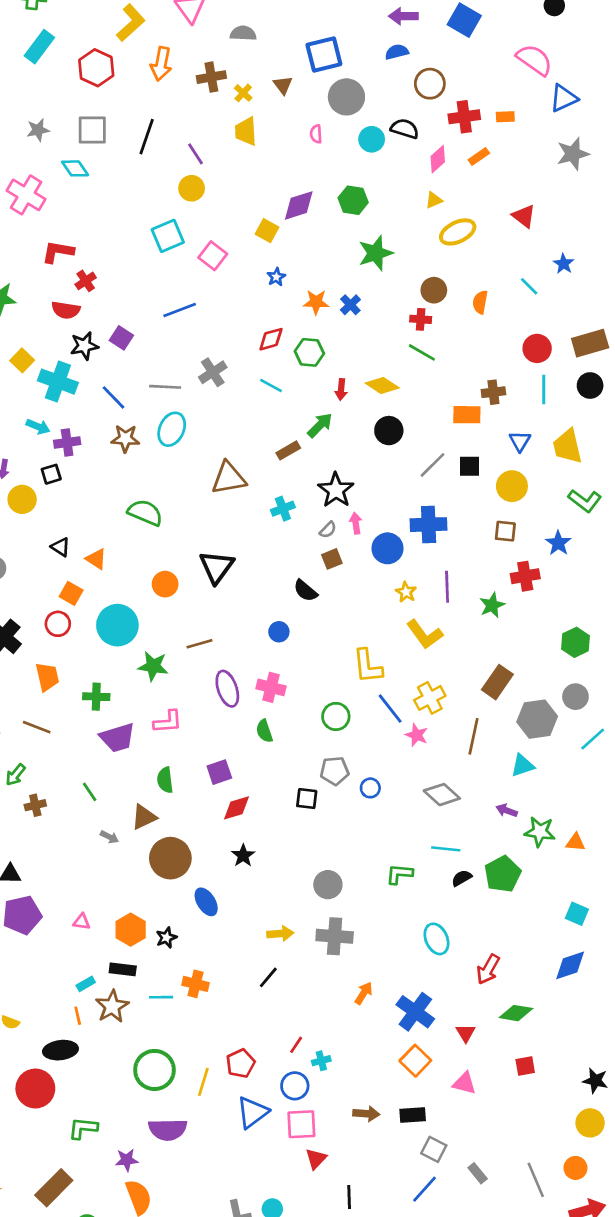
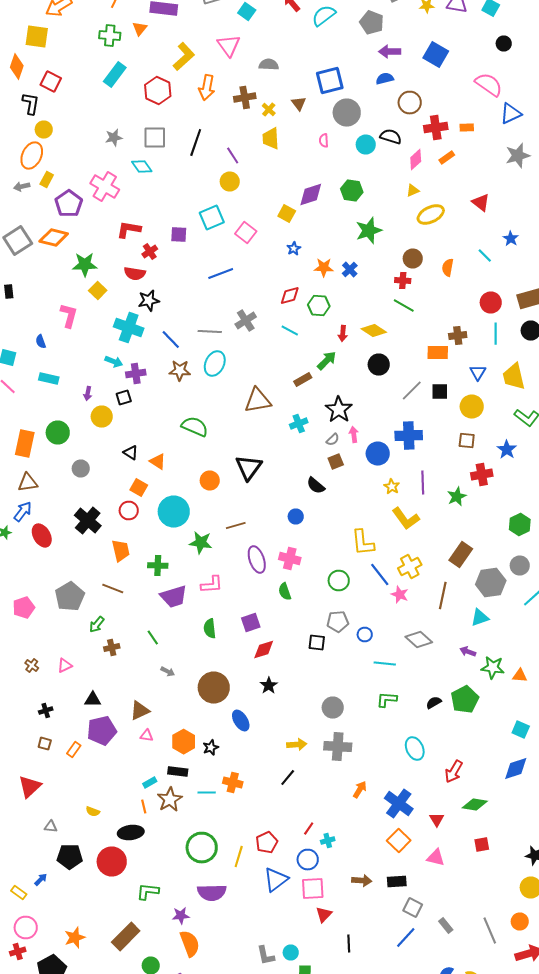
purple square: (121, 338) -> (179, 234), moved, turned -30
yellow square: (22, 360) -> (98, 290), moved
brown triangle: (144, 817) -> (140, 710), moved
cyan line: (446, 849) -> (385, 664), moved

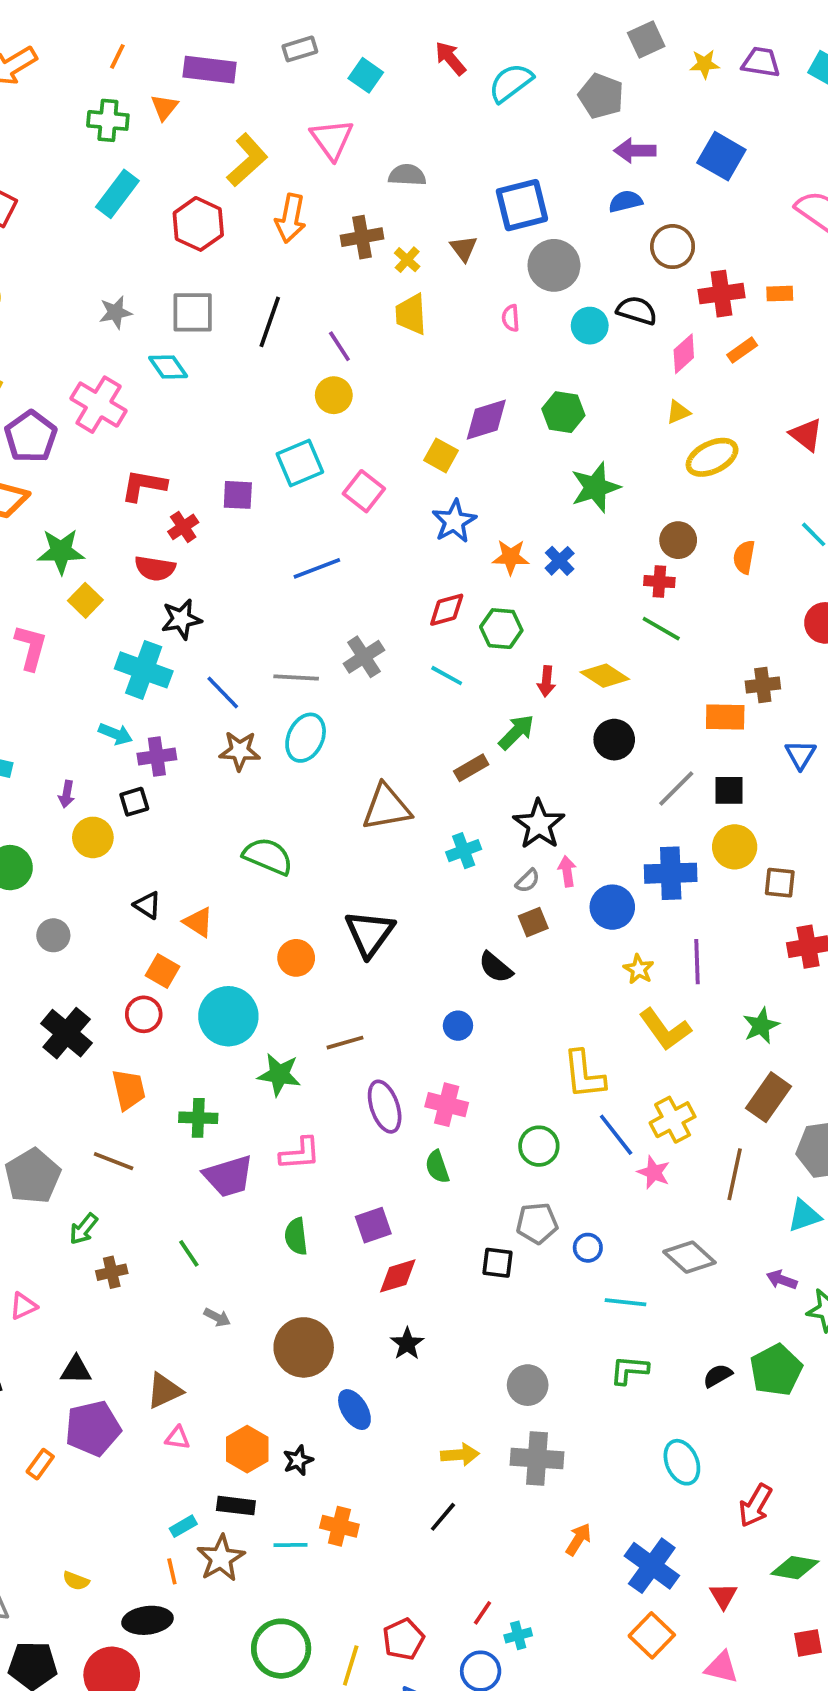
blue star: (294, 248) -> (454, 521), size x1.6
yellow circle: (472, 406) -> (735, 847), moved
green star: (457, 496) -> (761, 1026), moved

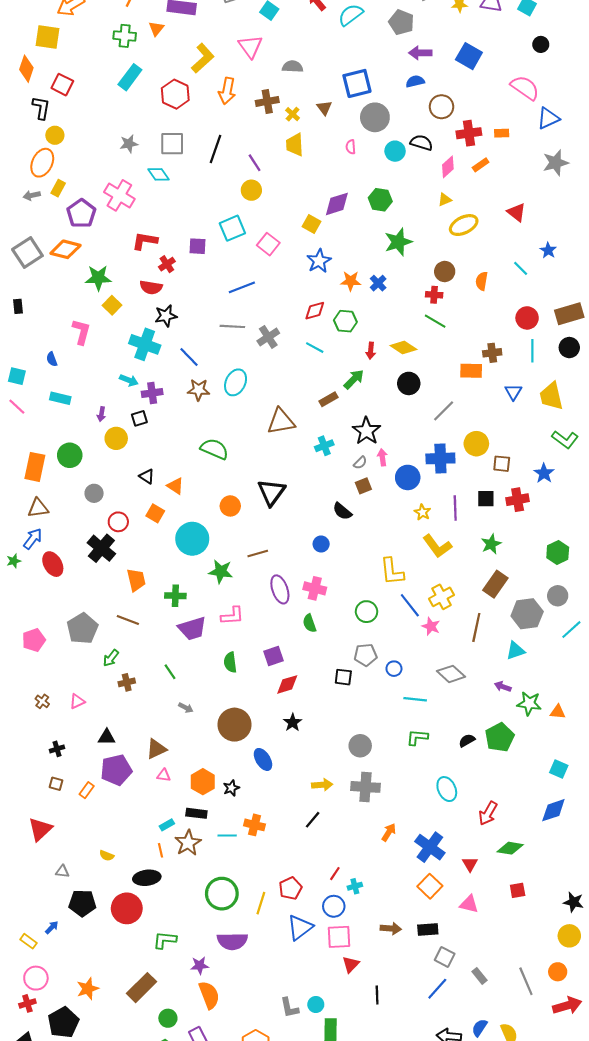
gray line: (296, 677) -> (232, 326), moved
black square: (729, 790) -> (486, 499), moved
red circle: (144, 1014) -> (118, 522), moved

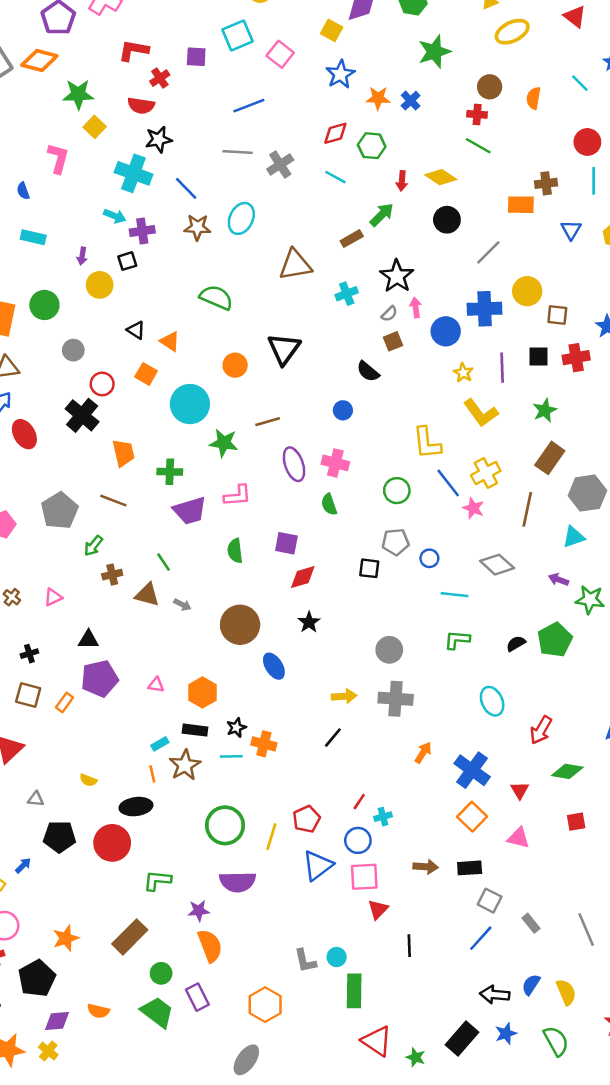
purple square: (274, 656) -> (286, 543), turned 30
brown triangle: (156, 749) -> (147, 595), moved, turned 40
brown square: (56, 784) -> (28, 695), size x1.5
black star: (231, 788) -> (236, 728), moved

